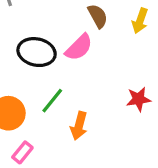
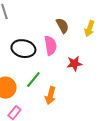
pink semicircle: (79, 47) -> (50, 46), turned -54
red star: (138, 99) -> (74, 64), moved

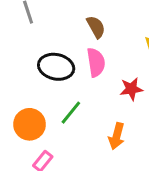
brown semicircle: (62, 26) -> (96, 27), moved
orange arrow: (50, 96) -> (117, 136), moved

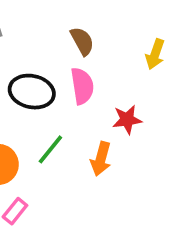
orange arrow: (117, 136) -> (101, 159), moved

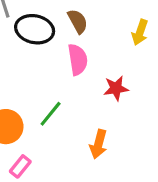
black ellipse: (32, 92) -> (35, 29), moved
orange arrow: (101, 159) -> (98, 144), moved

